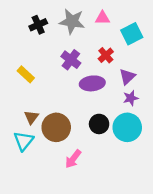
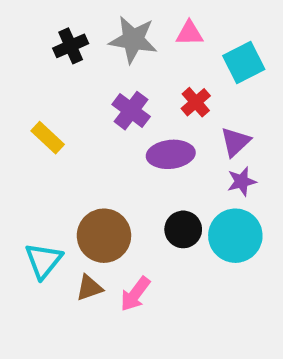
brown triangle: (31, 117) -> (89, 288), moved, turned 35

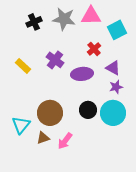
pink triangle: (189, 33) -> (91, 16), size x1.5
purple cross: (131, 111) -> (55, 60), moved
purple triangle: (235, 142) -> (113, 68), turned -49

